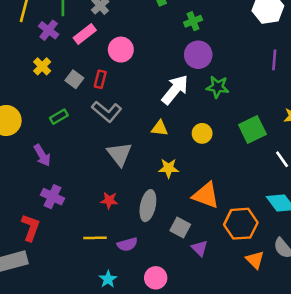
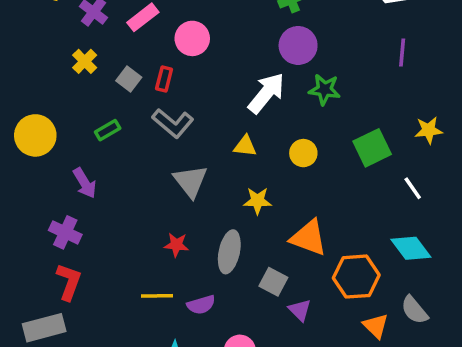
purple cross: (52, 197) -> (65, 232), moved

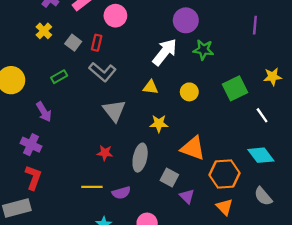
orange triangle: (376, 326) -> (224, 207), moved

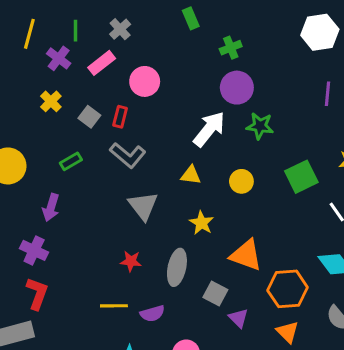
purple arrow: (44, 112) -> (51, 207), turned 48
yellow star: (159, 124) -> (202, 223), turned 30

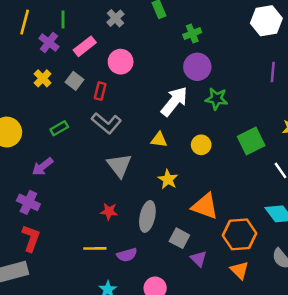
gray cross: (120, 29) -> (115, 18), moved
gray square: (89, 117) -> (74, 81), moved
purple arrow: (51, 207) -> (43, 167), turned 35

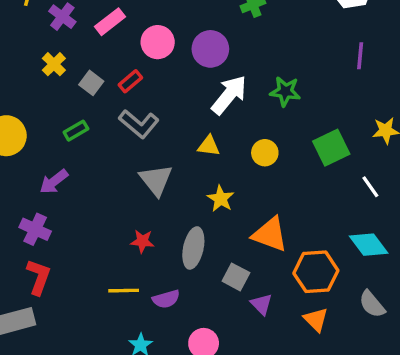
purple circle: (197, 67) -> (210, 49), moved
gray square: (74, 81) -> (91, 83), moved
red rectangle: (100, 91) -> (130, 81), turned 36

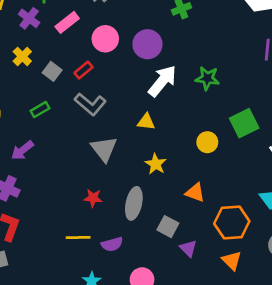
yellow circle: (265, 153) -> (207, 142), moved
orange triangle: (270, 234) -> (195, 193), size x0.7

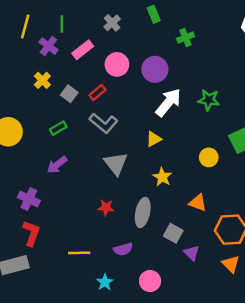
yellow triangle: (146, 122) -> (154, 139), turned -35
purple arrow: (22, 150) -> (57, 165), moved
yellow line: (78, 237) -> (79, 253), moved

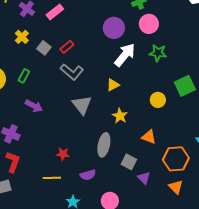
pink circle: (117, 64) -> (149, 24), moved
green rectangle: (58, 128) -> (24, 76), moved, turned -32
purple arrow: (57, 165) -> (34, 106), turned -114
red star: (106, 208) -> (63, 154), moved

